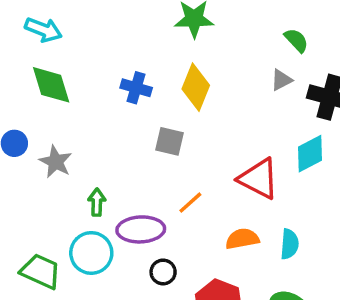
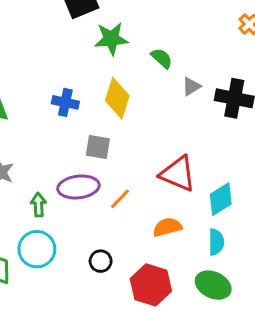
green semicircle: (296, 40) -> (162, 58), moved
cyan diamond: (310, 154) -> (221, 199), moved
purple ellipse: (141, 229) -> (78, 187), moved
cyan semicircle: (289, 244) -> (216, 242), moved

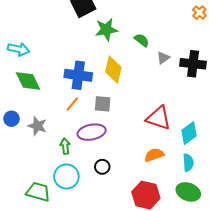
blue cross: (65, 102) -> (78, 75), size x1.5
orange line: (120, 199) -> (72, 104), moved
black circle: (101, 261) -> (102, 167), moved

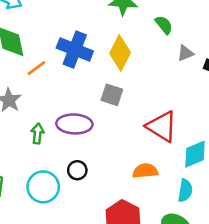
orange line: (72, 104) -> (36, 68), moved
gray square: (103, 104) -> (112, 95), moved
cyan circle: (66, 177) -> (43, 187), moved

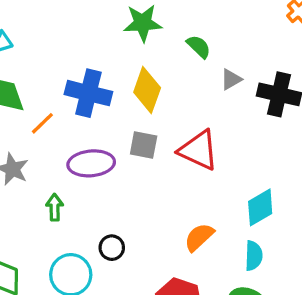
purple ellipse: (74, 124) -> (91, 163), moved
red triangle: (162, 126) -> (199, 150), moved
orange semicircle: (145, 171) -> (199, 237), turned -30

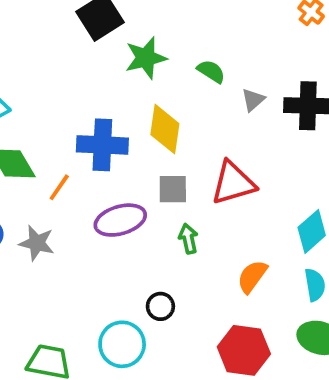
red triangle: (199, 150) -> (233, 183), turned -30
green arrow: (55, 207) -> (188, 239), moved

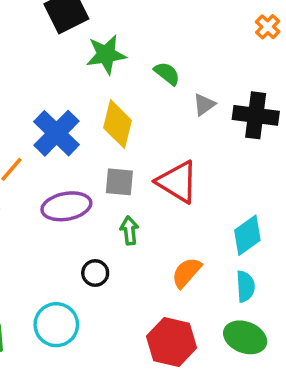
blue cross: (102, 145) -> (57, 133), turned 36
red triangle: (233, 183) -> (177, 182), turned 42
black circle: (160, 306) -> (95, 273), moved

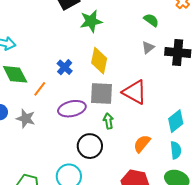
green semicircle: (167, 73) -> (151, 20), moved
blue cross: (57, 133) -> (65, 67), size x0.6
gray square: (119, 182) -> (102, 94), size x1.4
black circle: (95, 273) -> (90, 146), size x1.6

